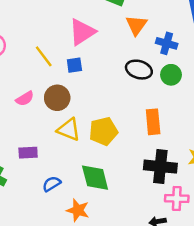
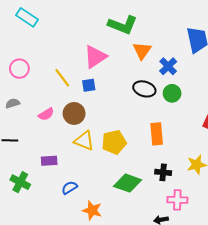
blue cross: (167, 43) -> (168, 66), turned 30
black cross: (160, 167) -> (163, 172), size x0.6
green diamond: (95, 178) -> (128, 183), moved, turned -56

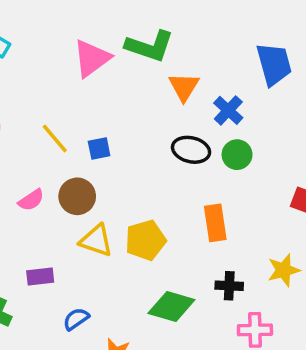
pink triangle: (95, 57) -> (92, 58), moved

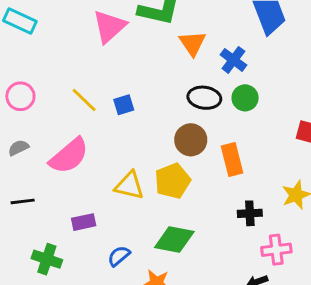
brown circle: (77, 196) -> (191, 140), moved
pink semicircle: (31, 200) -> (69, 156), size x1.8
green diamond: (171, 306) -> (174, 239), moved

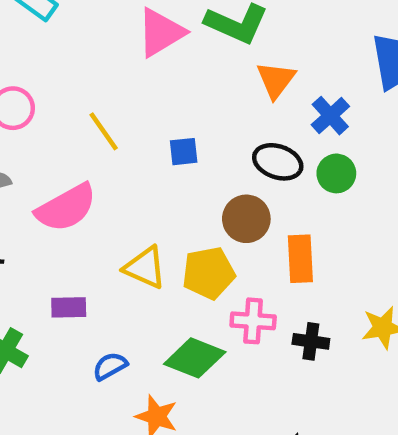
blue square: (124, 105) -> (184, 152), moved
pink cross: (276, 250) -> (253, 321), moved

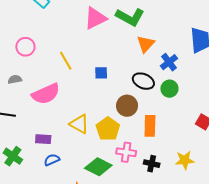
yellow pentagon: (209, 273) -> (108, 129), turned -30
blue semicircle: (110, 366) -> (52, 160), moved

